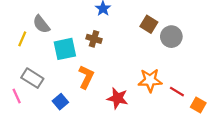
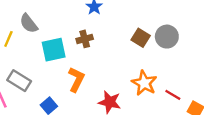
brown square: (149, 24) -> (141, 38), moved
brown cross: (94, 39) -> (85, 39), turned -32
orange star: (150, 80) -> (144, 83), turned 30

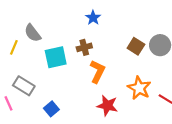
orange L-shape: (76, 79) -> (97, 72), moved

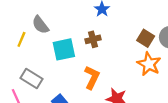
orange L-shape: (97, 72) -> (92, 77), moved
orange star: (139, 88) -> (149, 64), moved

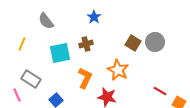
gray semicircle: (40, 25) -> (46, 21), moved
orange star: (149, 64) -> (118, 70), moved

